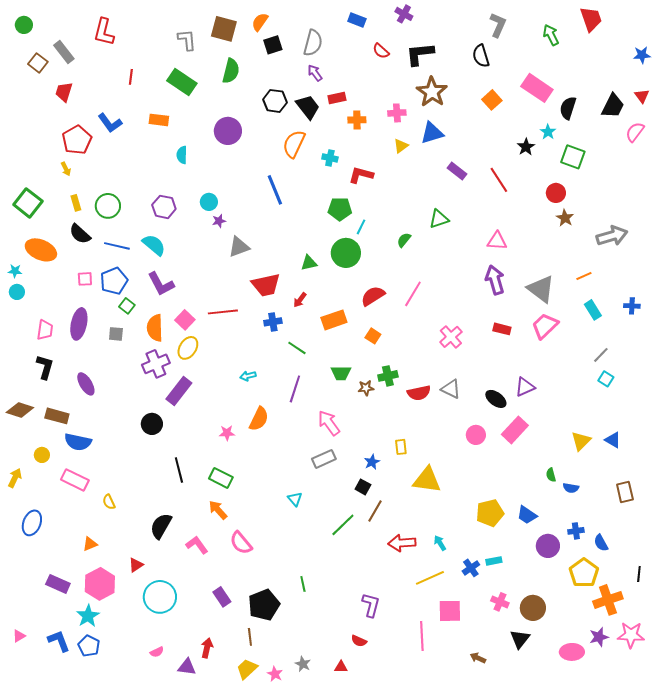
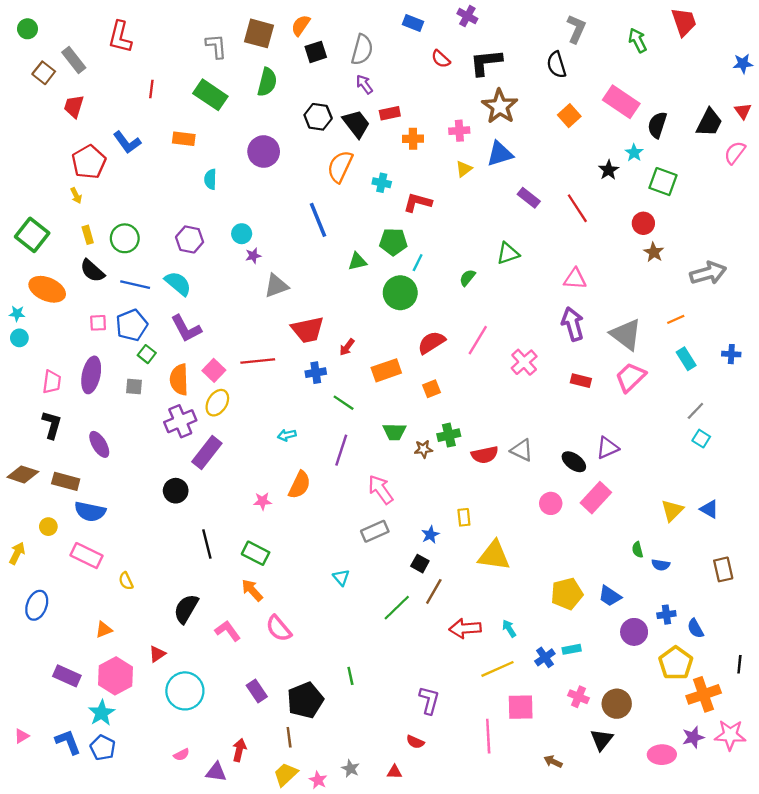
green triangle: (309, 263) -> (357, 261), moved
orange square: (373, 336) -> (431, 389), turned 35
pink cross: (451, 337) -> (524, 362), moved

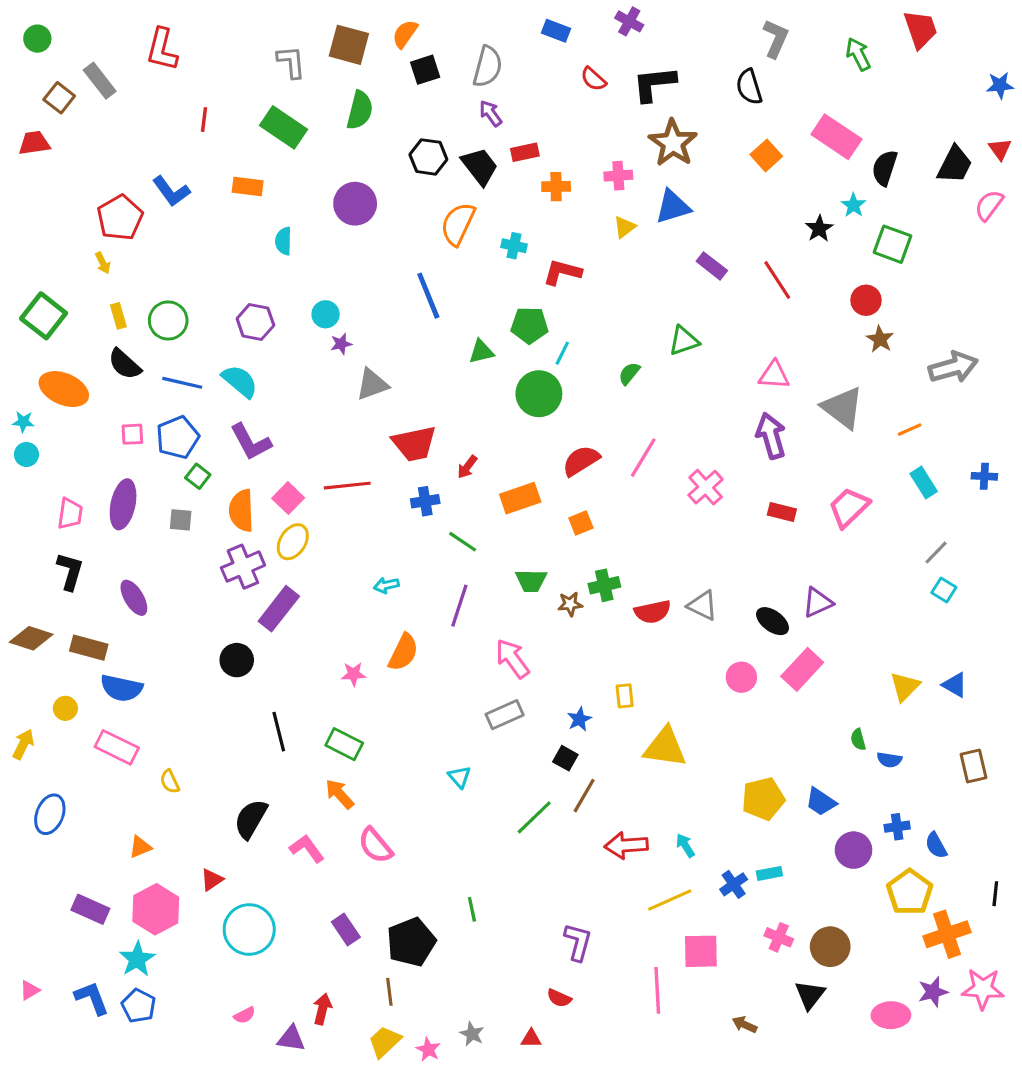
red trapezoid: (74, 106) -> (34, 143), moved, turned 65
gray triangle: (626, 334) -> (843, 408), moved

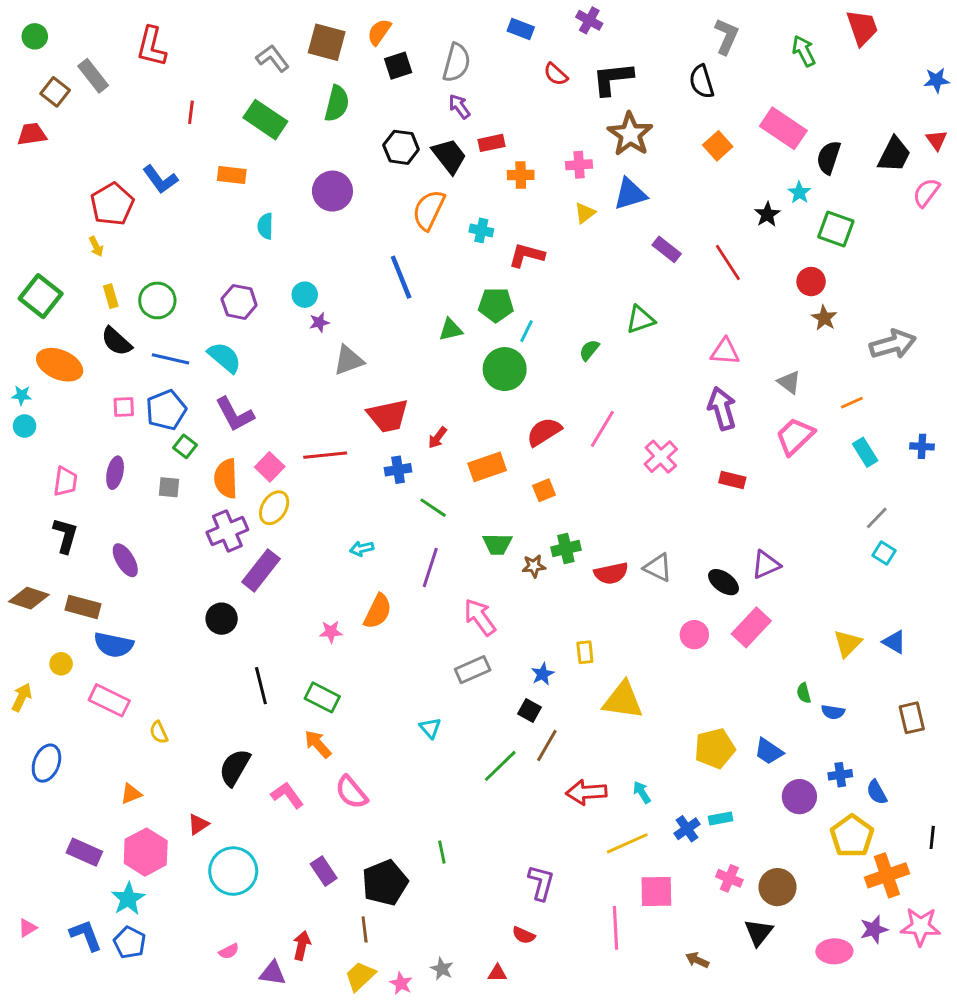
gray L-shape: (291, 62) -> (273, 58), turned -32
gray triangle: (843, 408) -> (789, 382), size x0.6
purple ellipse: (123, 504) -> (115, 473), size x0.7
pink trapezoid: (849, 507) -> (795, 436), moved

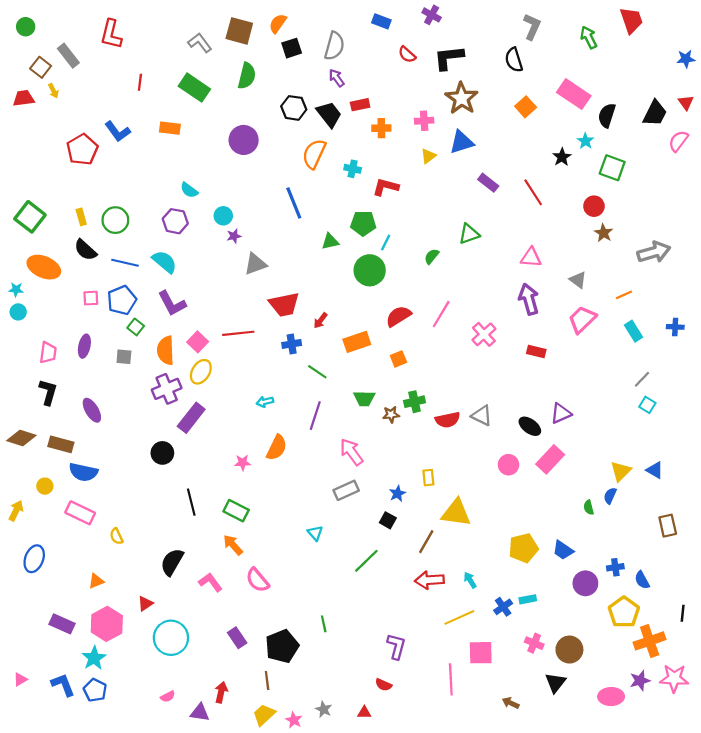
cyan semicircle: (265, 226) -> (189, 190), moved, turned -54
yellow arrow: (96, 246) -> (53, 91), moved
blue semicircle: (833, 712) -> (610, 496), moved, turned 105
brown line: (547, 746) -> (426, 542), moved

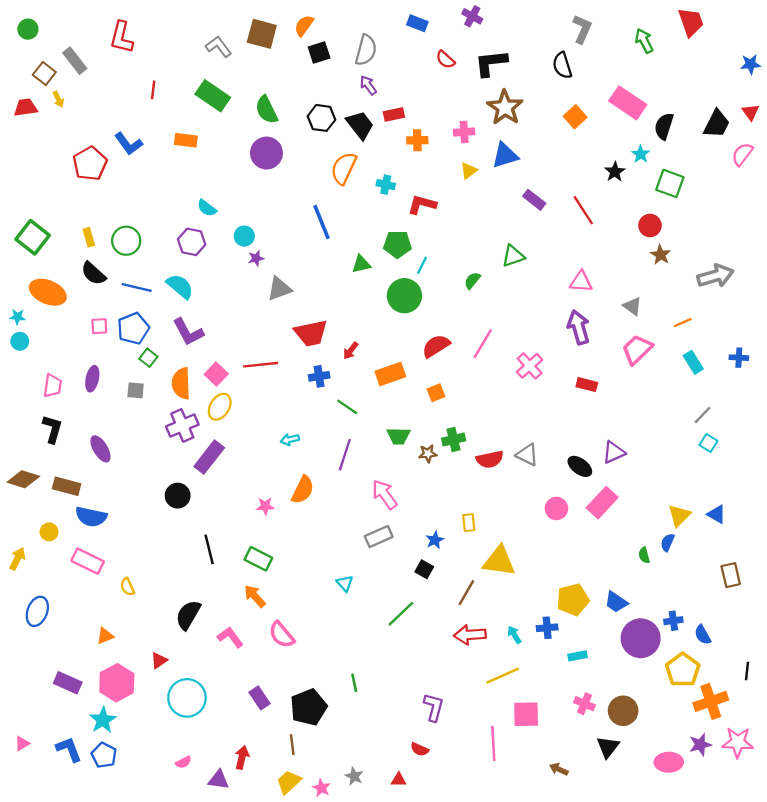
green semicircle: (247, 76) -> (266, 110), moved, turned 140
purple circle: (585, 583) -> (641, 638), size x1.4
blue cross: (503, 607) -> (547, 628), moved, turned 30

